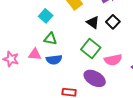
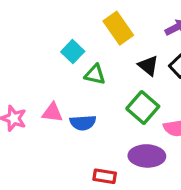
green triangle: (50, 39) -> (95, 74), moved
purple ellipse: (95, 78) -> (147, 156), turned -30

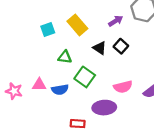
cyan square: (73, 52) -> (48, 29), moved, turned 32
green square: (143, 108) -> (85, 77), moved

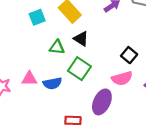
black square: (121, 46) -> (129, 55), moved
black triangle: (100, 48) -> (81, 39), moved
purple ellipse: (104, 108) -> (102, 102), turned -60

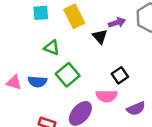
black triangle: (81, 39) -> (100, 37), moved
pink triangle: (29, 79) -> (14, 82), moved

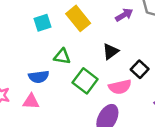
black triangle: (100, 37) -> (111, 51), moved, turned 49
blue semicircle: (37, 82) -> (39, 77), moved
pink semicircle: (107, 96) -> (120, 87), moved

